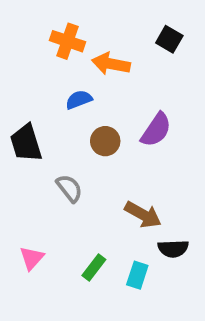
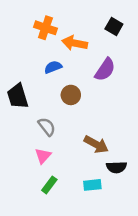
purple semicircle: (156, 130) -> (105, 70), moved
pink triangle: (32, 258) -> (43, 156), moved
green rectangle: (94, 267) -> (49, 185), moved
cyan rectangle: (137, 275) -> (92, 185), turned 66

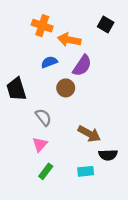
purple semicircle: (105, 70) -> (82, 66), moved

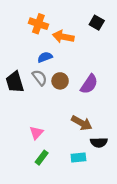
purple semicircle: (82, 66) -> (89, 84), moved
gray semicircle: (43, 117) -> (40, 78), moved

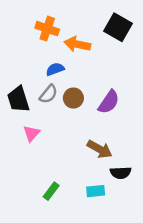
black square: (97, 23) -> (118, 27), size x1.5
gray semicircle: (40, 78) -> (48, 94), turned 77
pink triangle: (36, 133) -> (31, 133), moved

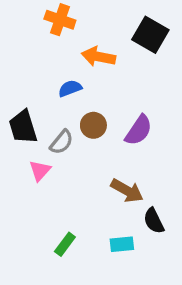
orange cross: (47, 29) -> (60, 20), moved
gray semicircle: (48, 94) -> (62, 142), moved
black semicircle: (121, 173) -> (154, 221), turned 66

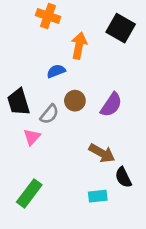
orange arrow: (98, 57) -> (79, 46), turned 90
green rectangle: (65, 244) -> (29, 193), moved, size x1.5

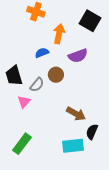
purple semicircle: (111, 105) -> (78, 56), moved, turned 36
black semicircle: (123, 177) -> (92, 132), turned 49
cyan rectangle: (98, 196) -> (73, 146), size x1.5

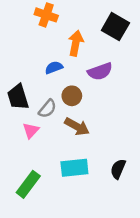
brown arrow: (76, 114) -> (77, 127), moved
cyan rectangle: (73, 146) -> (74, 168), moved

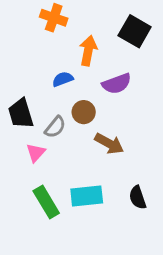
brown arrow: (77, 127) -> (109, 144), moved
black semicircle: (118, 169) -> (138, 198), turned -42
green rectangle: (28, 184) -> (46, 202), moved, turned -68

